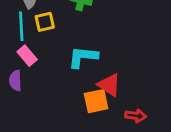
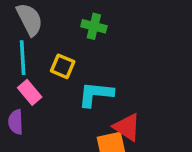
yellow square: (45, 22) -> (63, 66), moved, turned 36

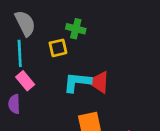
yellow square: (63, 66) -> (58, 48), moved, turned -36
red triangle: (127, 127) -> (99, 82), moved

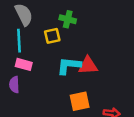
pink rectangle: (25, 81) -> (24, 64), turned -35
red triangle: (99, 82) -> (88, 66), turned -36

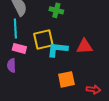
yellow square: (52, 36) -> (43, 39), moved, size x1.5
red triangle: (88, 66) -> (84, 46), moved

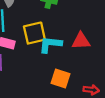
orange square: (66, 79) -> (61, 78), turned 30

